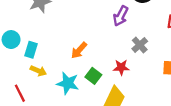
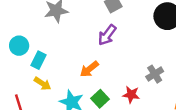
purple arrow: (121, 16) -> (107, 35), moved

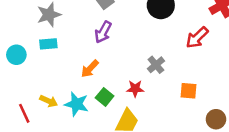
cyan rectangle: (38, 60) -> (48, 44), moved, turned 66
yellow arrow: (43, 84) -> (49, 101), moved

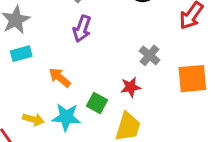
orange arrow: (90, 69) -> (60, 77), moved, turned 96
orange square: (189, 91) -> (192, 79), size x1.5

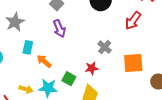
purple arrow: (82, 29) -> (59, 29), turned -42
cyan rectangle: (21, 54) -> (28, 47), moved, turned -64

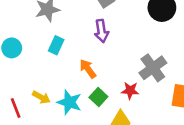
gray cross: (105, 47) -> (153, 68), size x1.5
orange arrow: (44, 61) -> (88, 69), moved

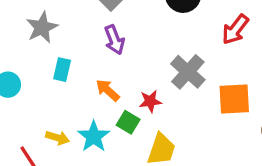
red star: (130, 91) -> (150, 101), moved
cyan star: (69, 102) -> (94, 136), turned 30

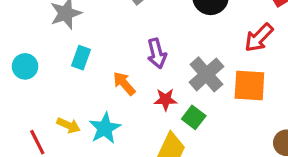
purple arrow: (114, 40) -> (157, 53), moved
orange square: (234, 99) -> (249, 85), moved
green square: (128, 122) -> (194, 117), moved

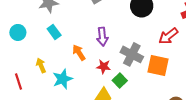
cyan rectangle: (81, 58) -> (54, 32), turned -64
gray cross: (206, 74) -> (132, 54), turned -30
yellow arrow: (68, 125) -> (41, 65), moved, turned -144

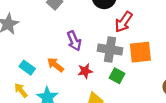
cyan rectangle: (54, 32) -> (27, 68), moved
red arrow: (168, 36) -> (123, 22), moved
green square: (120, 80) -> (117, 76), moved

